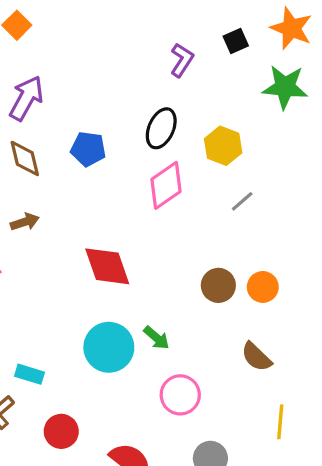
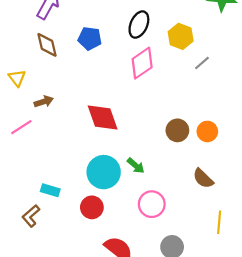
gray line: (242, 201) -> (202, 63), moved
brown arrow: (25, 222) -> (44, 102), moved
red circle: (61, 431) -> (92, 207), moved

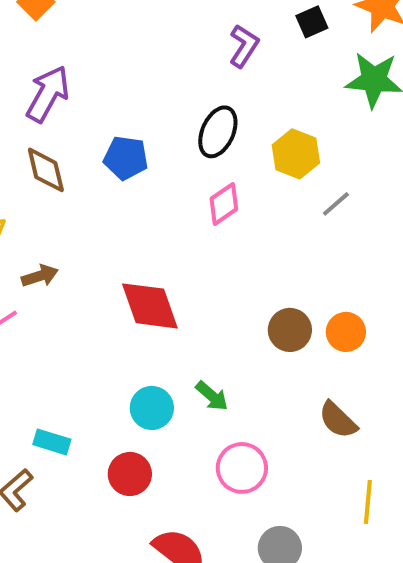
pink diamond: (142, 63) -> (224, 204), size x0.7
cyan circle: (104, 172) -> (152, 408), size x0.7

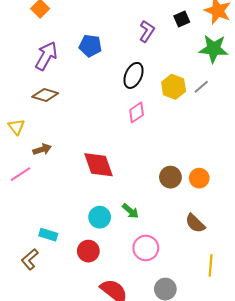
blue pentagon: (126, 158) -> (90, 46), moved
brown diamond: (46, 170) -> (45, 95), turned -60
gray line: (336, 204) -> (201, 87), moved

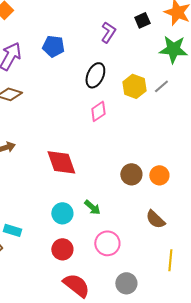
red circle: (88, 251) -> (62, 249), moved

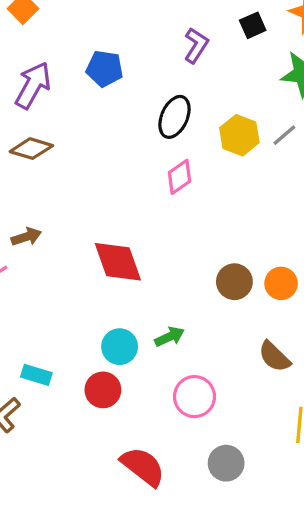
green arrow: (92, 207) -> (169, 337), turned -66
red circle: (62, 249) -> (103, 390), moved

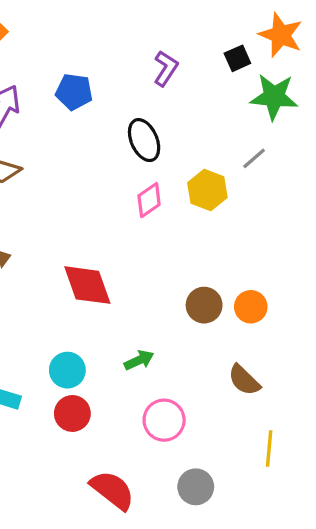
black square: (253, 25) -> (237, 58), moved
black ellipse: (174, 117) -> (144, 140), turned -48
yellow hexagon: (239, 135) -> (207, 190), moved
cyan circle: (120, 347) -> (67, 370), moved

